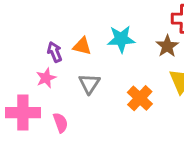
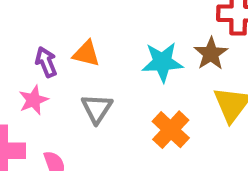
cyan star: (121, 39) -> (162, 62), moved

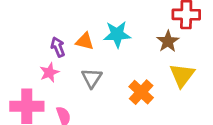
cyan star: (162, 62) -> (117, 34), moved

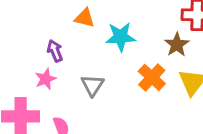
orange triangle: (85, 41) -> (85, 18), moved
orange cross: (141, 92) -> (152, 77), moved

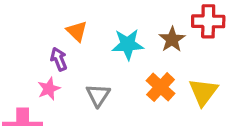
orange triangle: (85, 18) -> (77, 31), moved, turned 30
brown star: (177, 45) -> (172, 39), moved

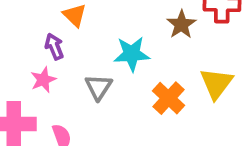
cyan star: (128, 44) -> (132, 54), moved
orange cross: (161, 87) -> (169, 98), moved

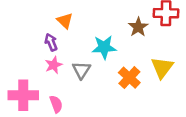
pink star: (43, 80) -> (54, 65), moved

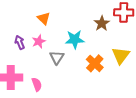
purple arrow: (51, 42) -> (20, 42), moved
pink star: (54, 65) -> (39, 41), moved

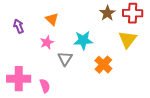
brown star: (102, 23) -> (107, 13), moved
purple arrow: (20, 42) -> (19, 26), moved
yellow triangle: (121, 55) -> (128, 39), moved

